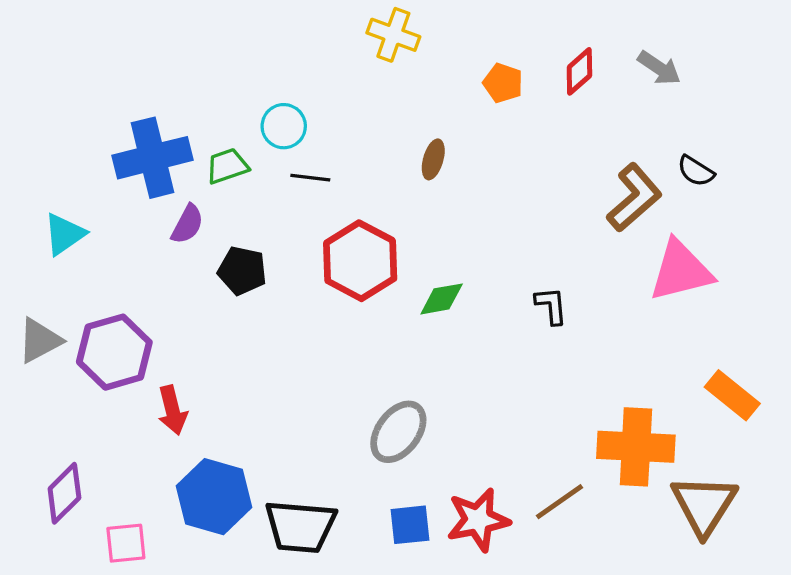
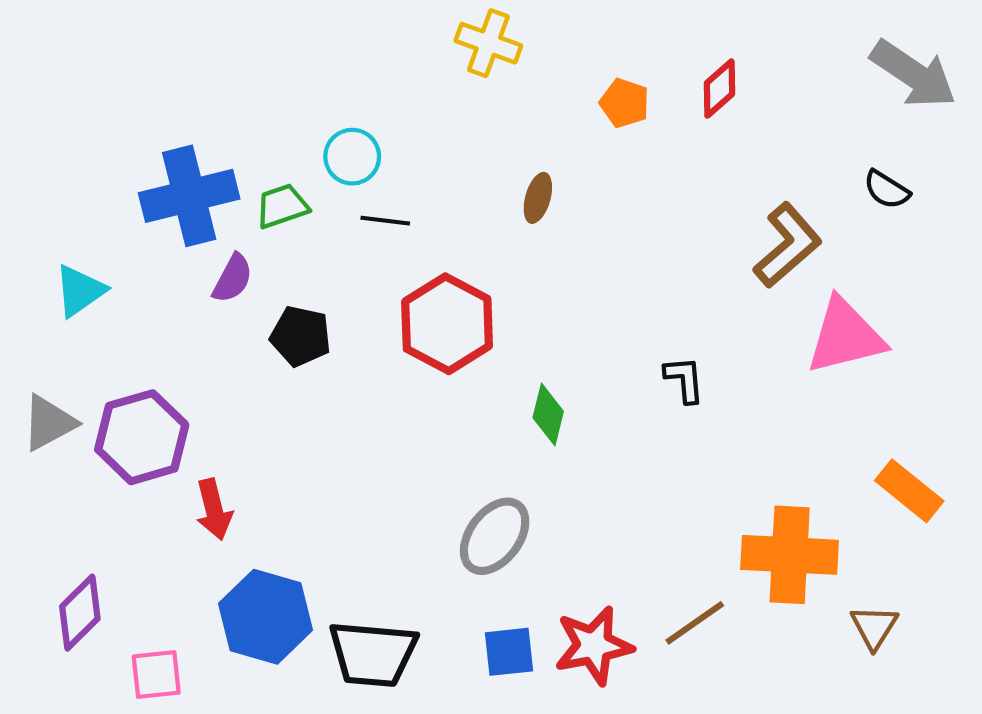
gray arrow: (659, 68) -> (913, 74), moved, size x1.6
black semicircle: (696, 171) -> (887, 190), moved
green diamond: (442, 299) -> (548, 415), moved, turned -66
brown triangle: (704, 505) -> (874, 627), size x0.6

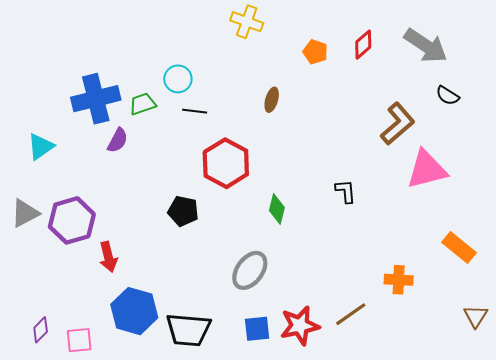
gray arrow: (913, 74) -> (426, 46), moved
black pentagon: (301, 336) -> (183, 211), moved
orange cross: (790, 555) -> (399, 280), size x0.6
purple diamond: (80, 613) -> (41, 330), moved, size x0.7
brown triangle: (874, 627) -> (476, 316), moved

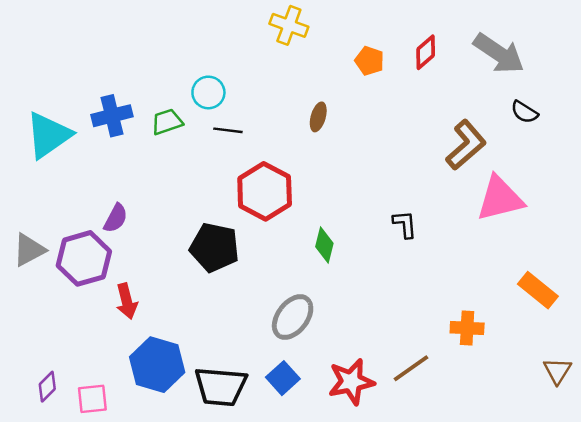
blue cross: (96, 99) -> (112, 116), size x0.7
purple semicircle: (118, 140) -> (116, 218), moved
cyan triangle: (41, 147) -> (49, 135), moved, size x1.5
black pentagon: (183, 211) -> (214, 247), size x1.4
blue square: (257, 329) -> (283, 378), moved, turned -36

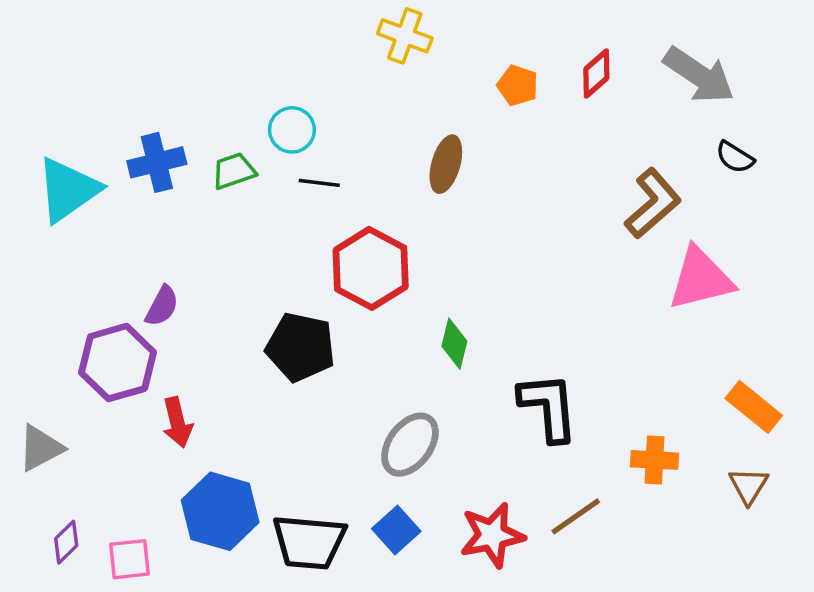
brown ellipse: (318, 117) -> (446, 164), size x1.4
black L-shape: (405, 224) -> (548, 407), moved, size x1.8
gray triangle: (29, 250) -> (41, 448), moved
brown triangle: (557, 371) -> (749, 486), moved

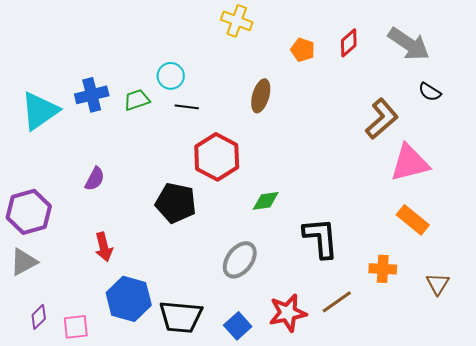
green diamond: (454, 344) -> (266, 201), turned 68
purple hexagon: (118, 362) -> (29, 212), moved
orange rectangle: (754, 407) -> (413, 220), moved
blue square: (396, 530) -> (238, 326), moved

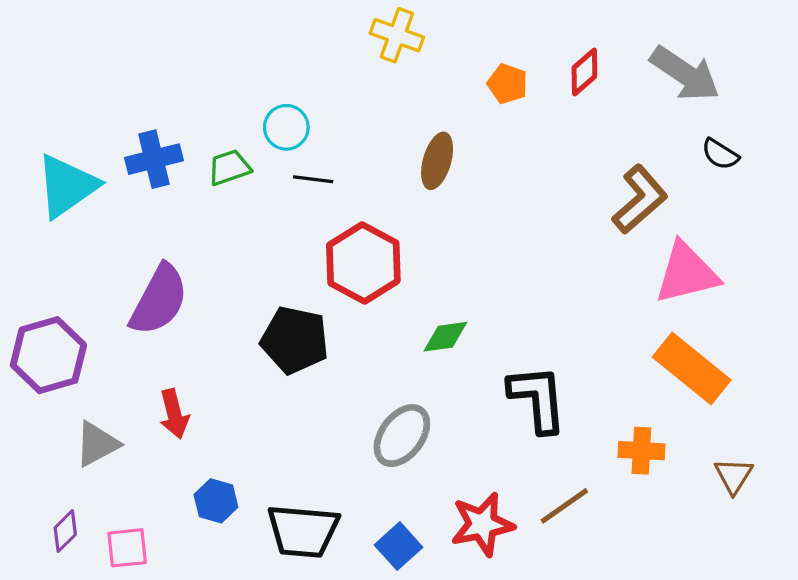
purple semicircle: (95, 179) -> (159, 300), size x1.8
orange rectangle: (413, 220) -> (692, 369), size x1.4
gray triangle: (24, 262) -> (97, 444), moved
blue hexagon: (129, 299) -> (216, 501), size x0.6

